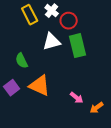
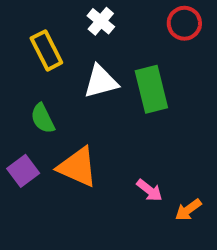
yellow rectangle: (30, 15) -> (46, 50), moved
red circle: (69, 21) -> (184, 23), moved

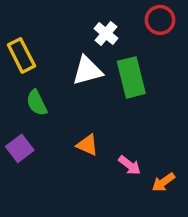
white cross: (101, 21) -> (106, 33), moved
yellow rectangle: (46, 50) -> (21, 55), moved
orange triangle: (78, 167) -> (87, 145), moved, size x0.6

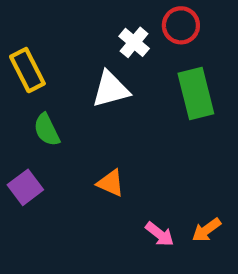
red circle: (160, 20) -> (181, 25), moved
green rectangle: (131, 77) -> (196, 94), moved
pink arrow: (130, 165) -> (160, 234), moved

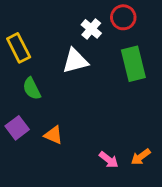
orange triangle: (111, 183) -> (53, 135), moved

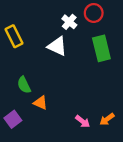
white triangle: (75, 61) -> (57, 46), turned 40
green semicircle: (32, 89) -> (24, 85), moved
purple square: (17, 128) -> (13, 119), moved

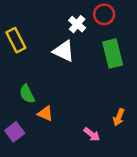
orange arrow: (107, 119) -> (119, 117), moved, turned -32

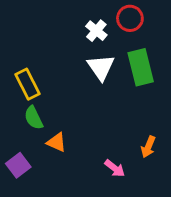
yellow rectangle: (16, 40) -> (27, 84), moved
white triangle: (64, 51) -> (101, 67), moved, turned 30

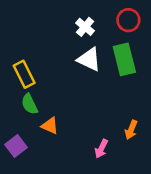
red circle: (130, 18) -> (128, 20), moved
white triangle: (101, 67) -> (89, 59), turned -30
pink arrow: (115, 168) -> (101, 149), turned 78

